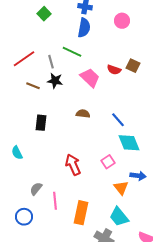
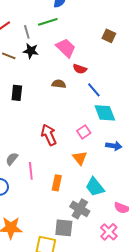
green line: (72, 52) -> (48, 22), turned -42
red semicircle: (114, 70) -> (80, 69), moved
orange triangle: (121, 188) -> (80, 158), moved
orange rectangle: (81, 213) -> (57, 183), size x0.7

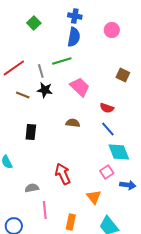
red semicircle: (80, 69) -> (107, 108), moved
pink square: (84, 132) -> (107, 172), moved
gray semicircle: (12, 159) -> (32, 188), moved, turned 40

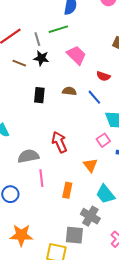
blue line: (108, 129) -> (94, 97), moved
black rectangle: (31, 132) -> (39, 95), moved
gray semicircle: (32, 188) -> (28, 156), size x1.5

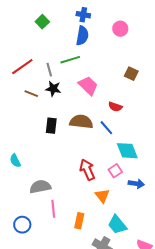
brown semicircle: (69, 91) -> (81, 122), size x1.6
red arrow: (59, 142) -> (87, 170), moved

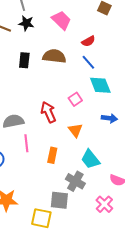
red semicircle: (115, 107) -> (88, 41), turned -48
blue line: (106, 128) -> (88, 62), moved
red arrow: (87, 170) -> (48, 112), moved
pink square: (115, 171) -> (75, 99), moved

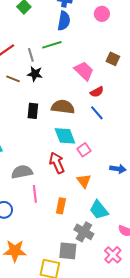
pink trapezoid: (61, 20) -> (84, 71), moved
cyan diamond: (100, 85) -> (65, 136), moved

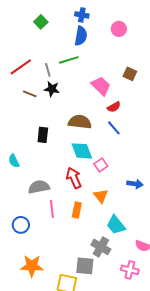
black rectangle: (33, 111) -> (43, 135), moved
orange rectangle: (61, 206) -> (77, 210), moved
pink cross: (113, 255) -> (130, 270), turned -30

